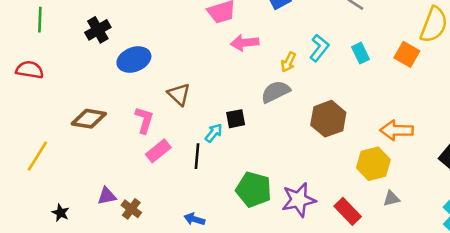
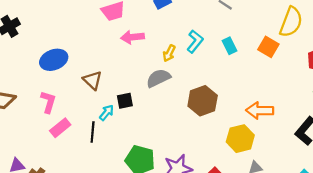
blue ellipse: (134, 59) -> (54, 60), moved
brown triangle: (179, 94) -> (93, 80), moved

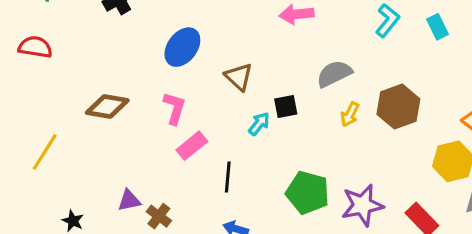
yellow arrow: (169, 53) -> (350, 114), moved
blue ellipse: (54, 60) -> (182, 47), turned -32
black line: (93, 132) -> (228, 177), moved

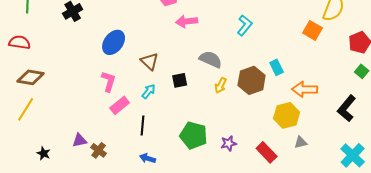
cyan rectangle: (438, 27) -> (277, 67), moved
gray semicircle: (334, 74) -> (211, 59), turned 50
brown diamond: (107, 107) -> (31, 77), moved
cyan arrow: (259, 124) -> (149, 91), moved
purple star: (362, 205) -> (229, 143), size x0.6

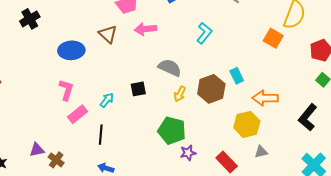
blue ellipse: (114, 42) -> (71, 50), turned 50
brown triangle: (150, 61) -> (108, 34), moved
green pentagon: (194, 135) -> (172, 131), moved

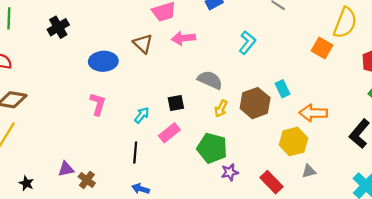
pink rectangle: (77, 114) -> (169, 133), moved

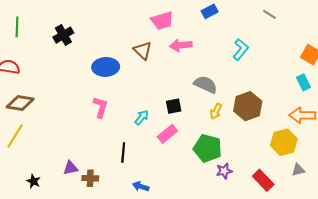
cyan rectangle: (282, 89) -> (303, 82), moved
black line: (135, 152) -> (123, 152), moved
brown cross: (87, 180) -> (90, 178), turned -35

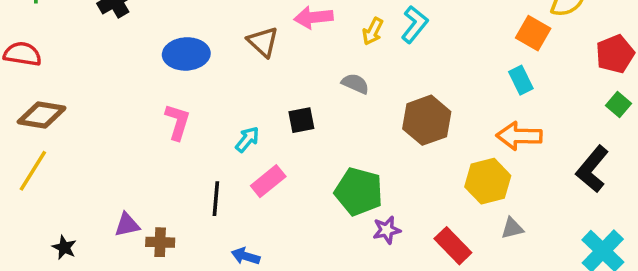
brown triangle: (143, 50) -> (263, 42), moved
gray semicircle: (206, 84) -> (355, 84), size x0.7
yellow arrow: (216, 111) -> (373, 31), moved
pink rectangle: (167, 134) -> (268, 181), moved

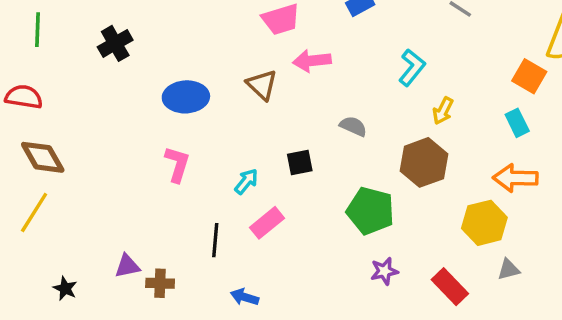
yellow arrow: (373, 31) -> (443, 111), moved
brown diamond: (42, 115) -> (43, 157), turned 51
green pentagon: (359, 192) -> (371, 211), moved

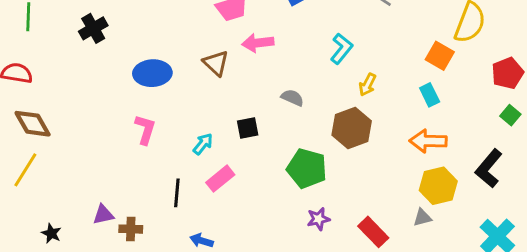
yellow hexagon: (484, 223) -> (438, 186), moved

